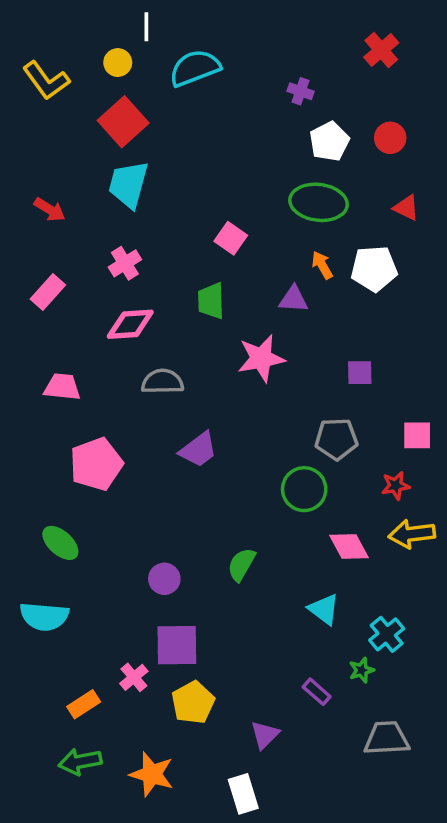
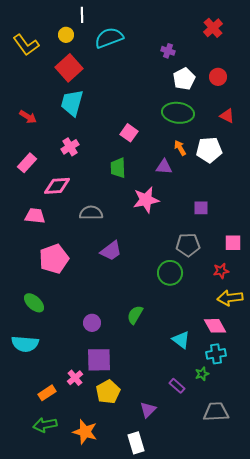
pink diamond: (130, 324) -> (57, 186), moved
pink diamond: (349, 547) -> (215, 326), moved
cyan cross: (387, 634) -> (216, 354), turned 30

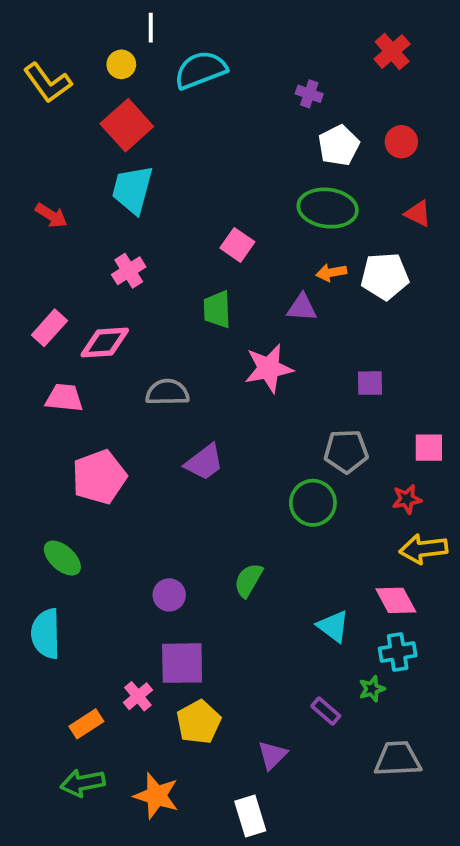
orange arrow: (180, 148) -> (331, 273), turned -70
pink rectangle: (27, 163) -> (49, 328), moved
cyan semicircle: (25, 344) -> (46, 634), turned 84

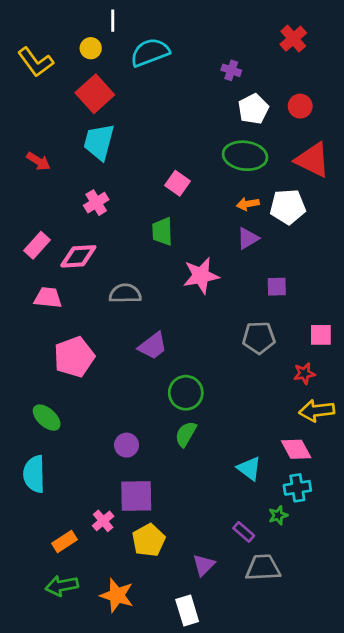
red triangle: (418, 214) -> (313, 160), size x1.8
purple triangle: (302, 308) -> (248, 238), moved, turned -35
green circle: (313, 503) -> (186, 393), moved
gray trapezoid: (398, 759) -> (263, 568), moved

